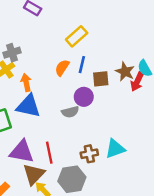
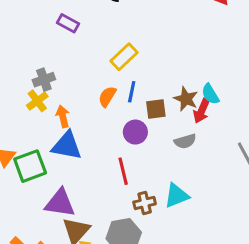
gray semicircle: (70, 112) -> (185, 141), moved
red line: (49, 153) -> (123, 171), moved

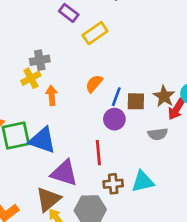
yellow rectangle: (124, 57) -> (95, 33), moved
blue line: (132, 92) -> (116, 97), moved
blue triangle: (67, 146) -> (42, 140), moved
purple triangle: (60, 203) -> (64, 173), moved

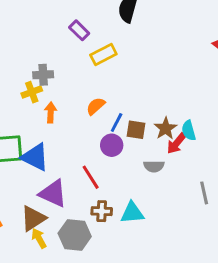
red line: (98, 153) -> (91, 177), turned -35

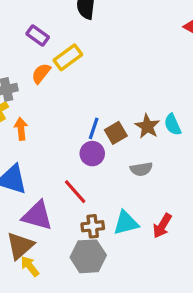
orange semicircle: (96, 106) -> (41, 73), moved
brown square: (136, 130) -> (116, 133), turned -30
red arrow: (176, 143) -> (162, 226), moved
gray hexagon: (75, 235) -> (88, 256), moved

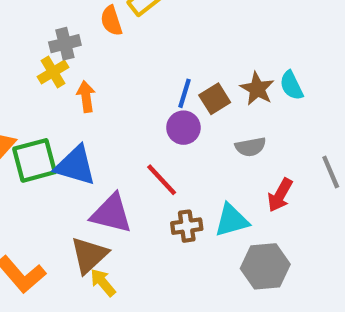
orange semicircle: (41, 73) -> (111, 21), turned -55
red arrow: (162, 226) -> (280, 195), moved
gray hexagon: (88, 256) -> (265, 266), moved

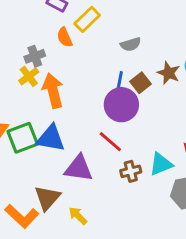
orange arrow: (86, 97) -> (53, 91), size x1.6
purple circle: (183, 128) -> (121, 105), size x1.5
gray semicircle: (251, 147) -> (131, 44), moved
brown triangle: (89, 255) -> (47, 198), moved

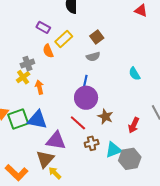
brown star: (169, 73) -> (105, 117), moved
brown square: (140, 83) -> (97, 37), moved
orange arrow: (53, 91) -> (39, 87), size x0.6
cyan triangle: (161, 164) -> (113, 150), moved
brown triangle: (47, 198) -> (45, 159), moved

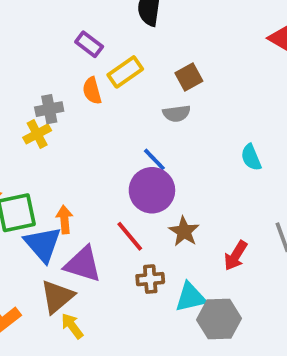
blue line: (85, 82) -> (154, 159), turned -64
orange arrow: (39, 87) -> (64, 219), moved
blue triangle: (37, 120) -> (43, 244), moved, turned 30

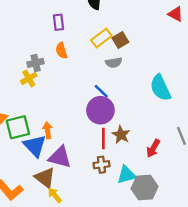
purple rectangle: (89, 44) -> (58, 22), turned 49
yellow rectangle: (125, 72) -> (101, 38), moved
cyan semicircle: (251, 157) -> (160, 88), size x1.6
red line: (130, 236) -> (103, 139), moved, turned 42
brown triangle: (57, 297) -> (45, 178), turned -40

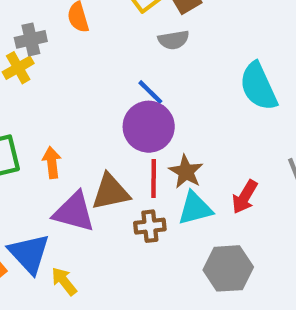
blue triangle: (35, 146) -> (29, 254), moved
cyan triangle: (127, 175) -> (195, 208), moved
brown triangle: (45, 178) -> (111, 192), moved, turned -50

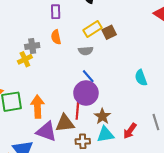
gray semicircle: (174, 40) -> (86, 51), moved
cyan semicircle: (258, 86) -> (141, 78), size x0.7
orange arrow: (52, 162) -> (38, 107), size x1.5
red line: (154, 179) -> (77, 110), moved

